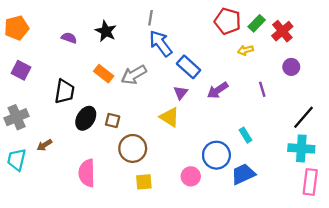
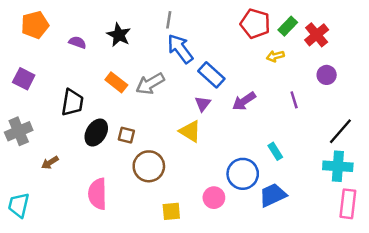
orange pentagon: (17, 28) -> (35, 25), moved
cyan trapezoid: (17, 160) -> (19, 205), moved
yellow square: (144, 182) -> (171, 211), moved

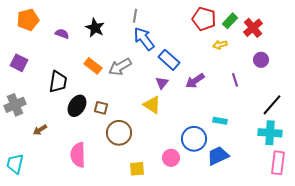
cyan rectangle: (275, 151) -> (220, 121), turned -48

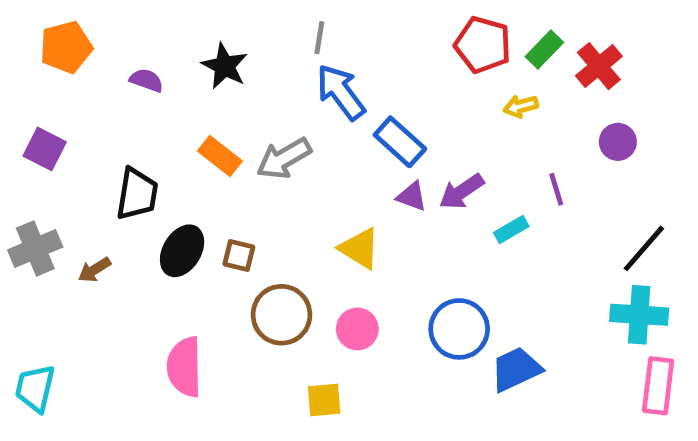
purple triangle: (162, 83) -> (412, 196), moved, turned -48
cyan rectangle: (220, 121) -> (511, 229), moved, turned -40
brown arrow: (40, 130) -> (94, 270), moved
pink circle: (171, 158) -> (357, 329), moved

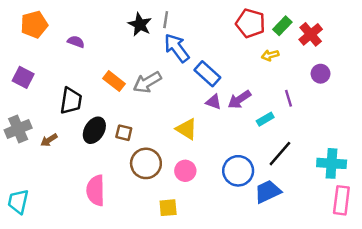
black star: (225, 66) -> (140, 25), moved
black line: (644, 248) -> (280, 154), moved

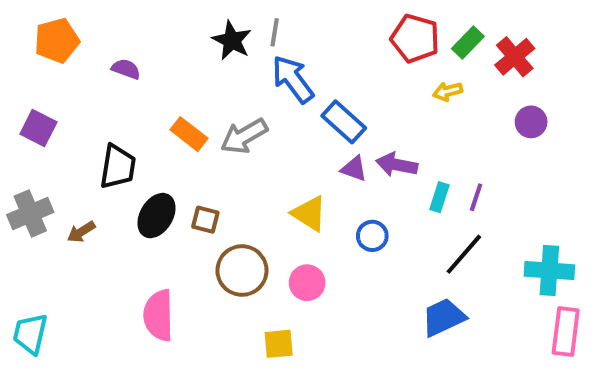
purple line: (289, 98) -> (476, 197), moved, turned 35
purple arrow: (239, 99) -> (397, 165), turned 45
cyan rectangle: (265, 119) -> (439, 197), turned -42
blue circle: (238, 171) -> (372, 236), moved, size x0.6

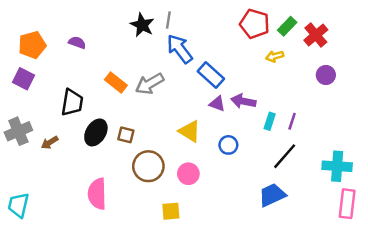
orange pentagon: (57, 40) -> (32, 45), moved

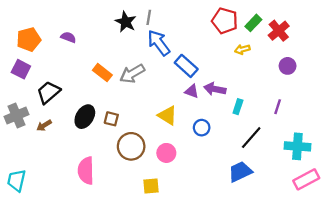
black trapezoid: (72, 102) -> (48, 92), moved, turned -140
purple line: (292, 121) -> (278, 107), moved
pink rectangle: (347, 204) -> (306, 179), turned 55

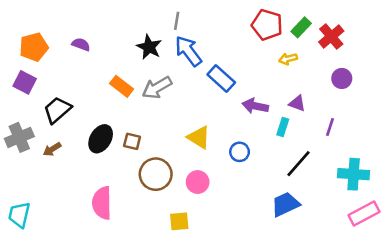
black star: (126, 22) -> (149, 47), moved
purple triangle: (192, 91) -> (297, 103), moved

